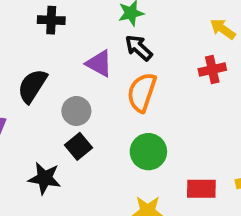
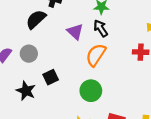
black semicircle: (32, 86) -> (36, 19), moved
gray circle: (76, 111) -> (29, 54), moved

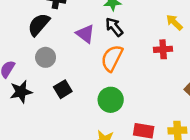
gray circle: (29, 54) -> (46, 57), moved
black star: (26, 91) -> (21, 92), moved, turned -30

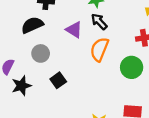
black semicircle: (39, 25) -> (32, 25), turned 30
green circle: (111, 100) -> (132, 67), moved

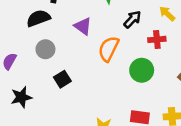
black arrow: (99, 22) -> (132, 19), moved, turned 84
black star: (21, 86) -> (21, 97), moved

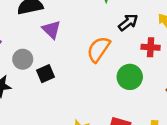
purple triangle: (83, 26) -> (51, 30), moved
gray circle: (45, 49) -> (23, 59), moved

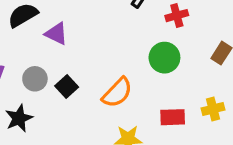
orange semicircle: (99, 49) -> (117, 93), moved, turned -152

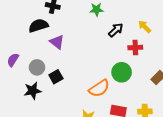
orange semicircle: (117, 93) -> (99, 88), moved
black star: (19, 118) -> (33, 91), moved

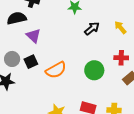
red cross: (135, 48) -> (121, 58), moved
black square: (56, 77) -> (31, 62), moved
orange semicircle: (99, 88) -> (56, 70), moved

